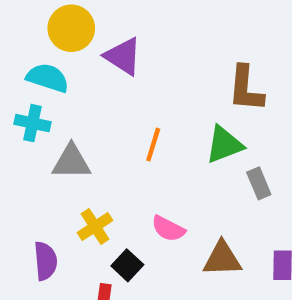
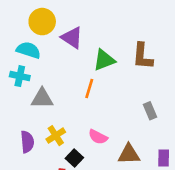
green triangle: (224, 145) -> (104, 60), moved
purple semicircle: (45, 261) -> (27, 142), moved

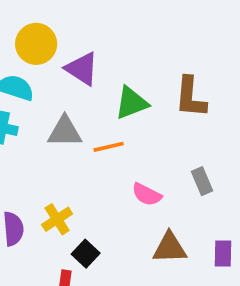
orange line: (89, 88) -> (109, 147), turned 60
gray triangle: (42, 98) -> (65, 132), moved
pink semicircle: (98, 137) -> (147, 194), moved

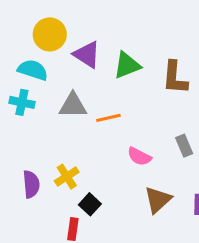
green triangle: (131, 103) -> (127, 65), moved
brown triangle: (170, 248) -> (158, 200), turned -40

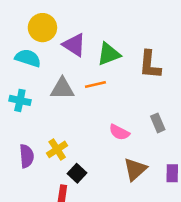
cyan cross: (22, 102) -> (20, 100), moved
orange line: (108, 118) -> (95, 85), moved

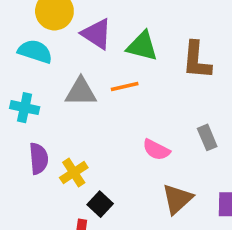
green triangle: (109, 54) -> (142, 46), turned 35
purple semicircle: (27, 156) -> (39, 159), moved

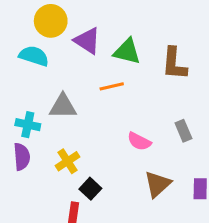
gray triangle: (81, 92) -> (63, 106), moved
cyan cross: (25, 108) -> (28, 125), moved
purple semicircle: (39, 159) -> (22, 157), moved

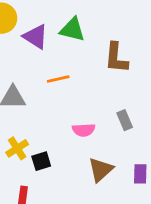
green triangle: (127, 51) -> (72, 30), moved
pink semicircle: (139, 141) -> (84, 130), turned -30
black square: (90, 189) -> (41, 161), moved, turned 30

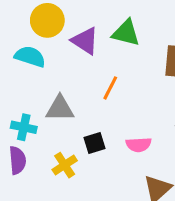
orange line: (58, 79) -> (110, 88), turned -50
black square: (41, 161) -> (94, 143), moved

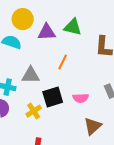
purple triangle: (85, 41) -> (47, 32), turned -36
black square: (94, 143) -> (53, 97), size x1.5

